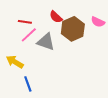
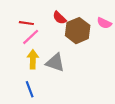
gray triangle: (46, 42) -> (55, 63), moved
yellow arrow: (15, 62) -> (33, 59), moved, turned 60

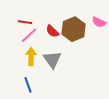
red semicircle: (59, 18) -> (52, 31), moved
gray triangle: (55, 63) -> (52, 60), turned 36

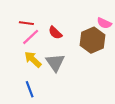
brown hexagon: (74, 29) -> (93, 40), moved
yellow arrow: (31, 56) -> (33, 59), turned -48

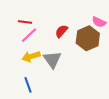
red semicircle: (55, 33) -> (61, 31), moved, turned 88
yellow arrow: (33, 59) -> (31, 56), turned -60

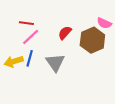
yellow arrow: (31, 56) -> (14, 61), moved
blue line: (28, 85) -> (30, 58), moved, turned 35

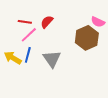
red semicircle: (65, 33) -> (47, 22), moved
yellow arrow: (14, 61) -> (13, 58), turned 48

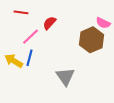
red line: (25, 22) -> (21, 12), moved
gray triangle: (52, 59) -> (65, 77), moved

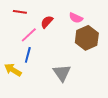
pink semicircle: (103, 23) -> (76, 18), moved
yellow arrow: (14, 61) -> (13, 70), moved

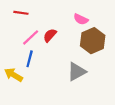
red semicircle: (47, 22) -> (50, 35), moved
gray triangle: (62, 73) -> (77, 72), moved, turned 36

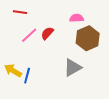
pink semicircle: (81, 19) -> (77, 18), turned 152
blue line: (30, 59) -> (27, 76), moved

